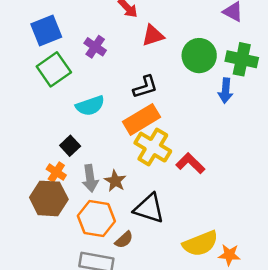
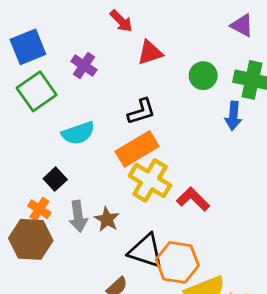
green circle: (199, 56) -> (203, 76), size x0.7
orange hexagon: (96, 218) -> (177, 262), moved

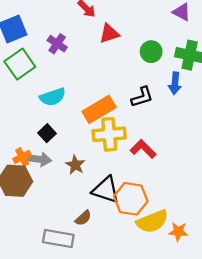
black L-shape: (141, 112) -> (142, 97), moved
black square: (55, 179) -> (47, 133), moved
yellow cross: (150, 180) -> (109, 134), turned -36
orange cross: (39, 209) -> (22, 157), turned 30
gray arrow: (78, 216) -> (39, 159), moved, turned -75

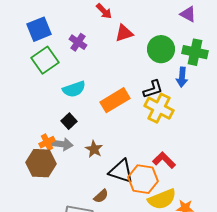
green circle: (151, 52) -> (161, 49), size x1.4
yellow cross: (109, 134) -> (159, 108), moved, turned 32
red L-shape: (143, 149) -> (164, 160), moved

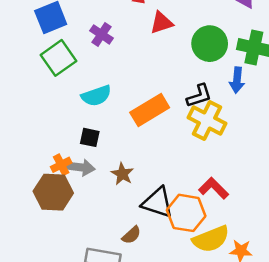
black square: (69, 121) -> (90, 137), turned -35

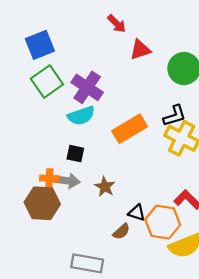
purple cross: (102, 34) -> (87, 87), moved, size x1.5
orange cross: (61, 165) -> (49, 178), turned 30
black triangle: (158, 203) -> (137, 213), size x0.6
brown semicircle: (131, 235) -> (121, 232), moved

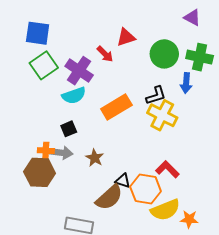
red arrow: (117, 24) -> (105, 54), moved
blue square: (40, 45) -> (38, 33), turned 30
black square: (75, 154) -> (69, 129), turned -35
brown semicircle: (121, 232) -> (109, 197), size x1.8

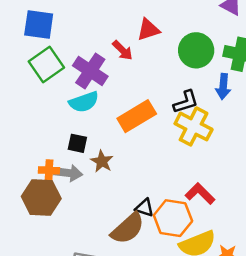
black square: (69, 129) -> (77, 143), turned 35
brown star: (95, 158) -> (102, 161), moved

